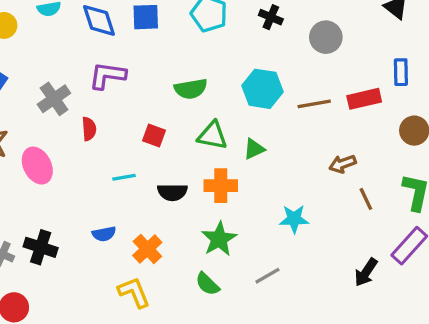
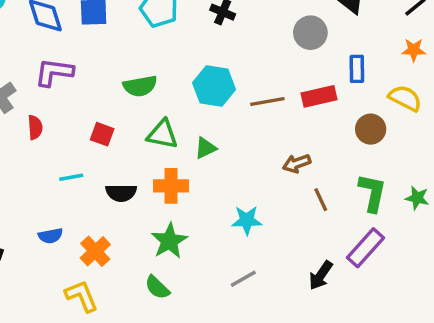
gray circle: (326, 37) -> (310, 33), moved
gray line: (267, 276) -> (243, 279), moved

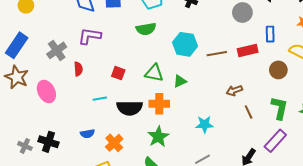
green semicircle: (140, 86) -> (146, 29), moved
black semicircle: (121, 193) -> (130, 108), size x1.4

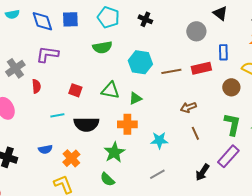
orange cross: (159, 104) -> (127, 124), moved
brown line: (249, 112) -> (195, 133), moved

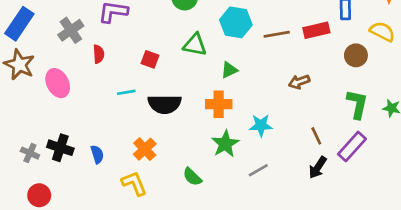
green triangle: (110, 90) -> (195, 45), moved
brown line: (195, 133) -> (316, 136), moved
blue semicircle: (45, 149) -> (97, 154), moved, turned -96
green star: (114, 152) -> (225, 144), moved

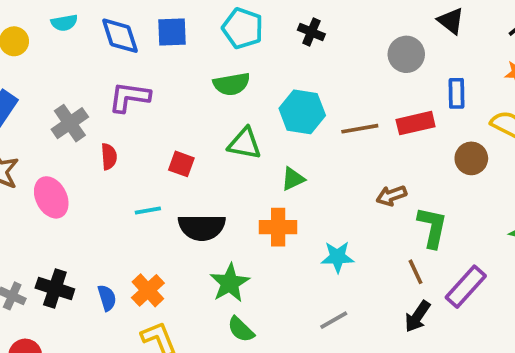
green L-shape: (357, 104) -> (432, 227), moved
green star: (225, 144) -> (230, 283), moved
orange cross: (145, 149) -> (148, 290), moved

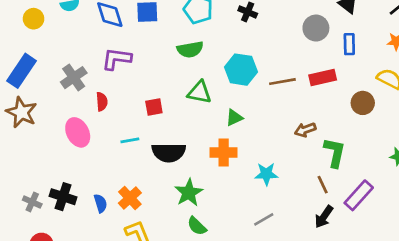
blue rectangle: (456, 93) -> (349, 44), moved
red square: (181, 164) -> (154, 107), turned -30
pink ellipse: (51, 197) -> (78, 132), moved

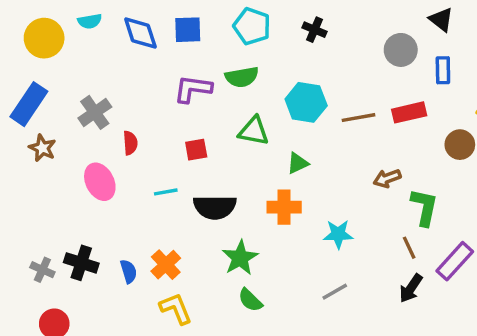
yellow circle: (34, 19) -> (44, 38), size x1.5
purple L-shape: (117, 59) -> (193, 89), moved
brown star: (21, 112) -> (42, 148), moved, size x0.7

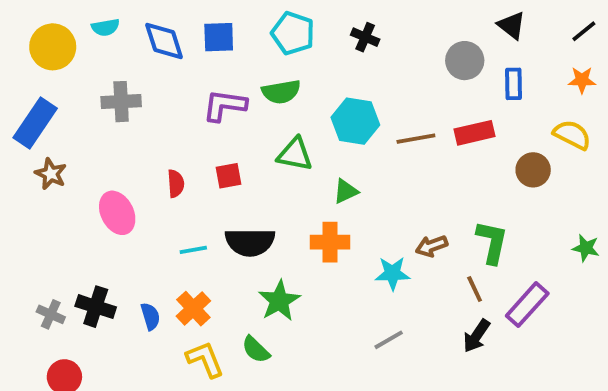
gray cross: (95, 112) -> (121, 102), moved, turned 32
red semicircle: (130, 143) -> (176, 184), moved
brown arrow: (387, 178) -> (432, 246), moved
cyan line: (166, 192) -> (193, 250), moved
green semicircle: (250, 300) -> (256, 350), moved

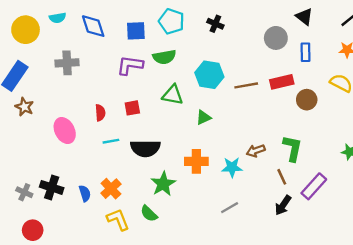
blue square: (219, 37) -> (136, 31), moved
brown circle: (533, 170) -> (307, 100), moved
orange cross: (330, 242) -> (196, 161), moved
cyan line: (193, 250) -> (111, 141), moved

